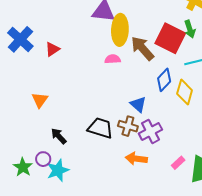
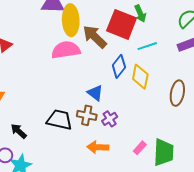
pink semicircle: (113, 59) -> (66, 50), size x1.8
purple cross: (150, 131) -> (110, 119), size x0.7

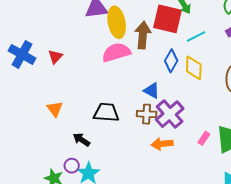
brown arrow: (95, 37) -> (143, 35), turned 60
purple cross: (110, 119) -> (170, 114), size x1.8
black trapezoid: (59, 120) -> (106, 112), moved

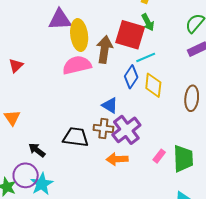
cyan line: (196, 37) -> (146, 57), moved
black trapezoid: (106, 112) -> (76, 137), moved
purple circle: (72, 166) -> (26, 175), size x1.6

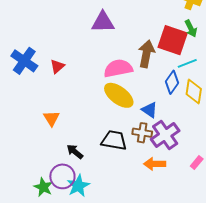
yellow ellipse: (79, 35) -> (119, 95), moved, turned -48

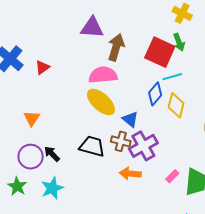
brown arrow: (146, 54) -> (116, 47), moved
purple circle: (62, 176) -> (31, 157), moved

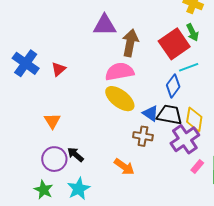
red square: (160, 52) -> (174, 44), turned 36
yellow diamond: (176, 105) -> (194, 119), moved
black trapezoid: (92, 146) -> (169, 115), moved
purple cross: (143, 146) -> (185, 139), moved
orange arrow: (130, 174) -> (124, 167), moved, turned -145

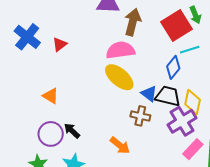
orange triangle: (52, 121) -> (51, 96), turned -30
pink rectangle: (197, 167) -> (193, 149), size x1.5

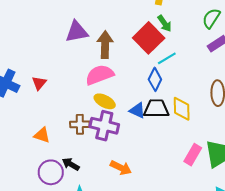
yellow ellipse: (119, 77) -> (105, 101), size x0.7
brown cross: (140, 116) -> (80, 124), moved
purple cross: (182, 121) -> (104, 126), moved, turned -32

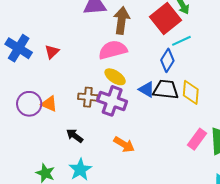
purple circle: (51, 172) -> (29, 104), moved

